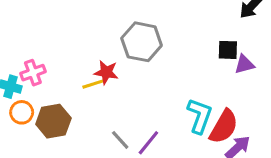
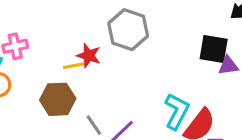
black square: (228, 50) -> (214, 49), size x1.4
brown hexagon: (53, 121) -> (58, 99), moved

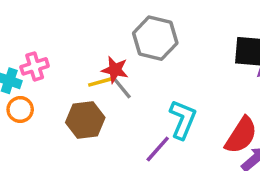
cyan L-shape: (177, 111) -> (183, 119), moved
gray line: (94, 125) -> (122, 88), moved

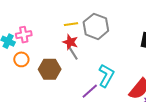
yellow line: (100, 82) -> (71, 24), moved
orange circle: (20, 109) -> (21, 59), moved

